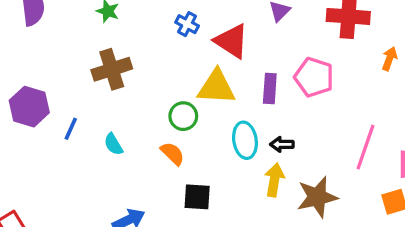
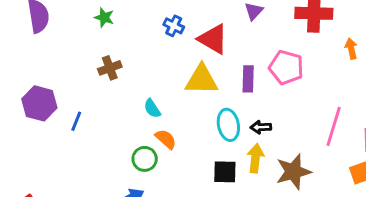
orange arrow: (390, 59) -> (351, 49), turned -30
brown cross: (112, 69) -> (110, 68), size x0.7
green circle: (183, 116) -> (145, 159), moved
cyan semicircle: (113, 144) -> (152, 108), moved
black square: (197, 197) -> (225, 172), moved

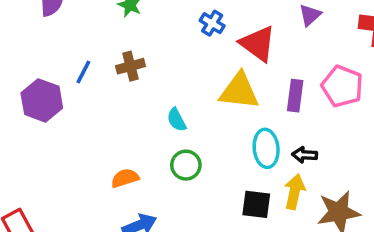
blue line: (76, 121) -> (83, 72), moved
orange semicircle: (166, 139) -> (125, 178), moved, turned -65
green circle: (145, 159) -> (186, 165), moved

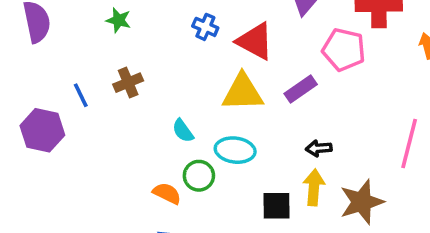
blue line: (83, 72) -> (81, 95), turned -45
pink pentagon: (342, 86) -> (344, 50), moved
purple rectangle: (295, 96) -> (301, 89), turned 56
cyan ellipse: (266, 148) -> (235, 150), moved, turned -69
orange semicircle: (125, 178) -> (167, 193), moved, turned 52

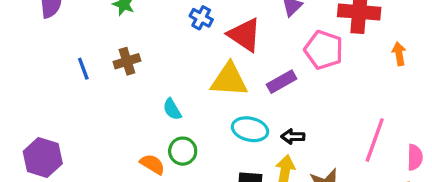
purple hexagon: (42, 130) -> (43, 158), moved
cyan ellipse: (235, 150) -> (250, 129), moved

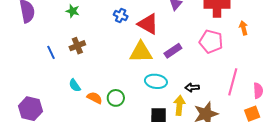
pink pentagon: (324, 50) -> (211, 42), moved
cyan semicircle: (172, 109) -> (75, 85), moved
black arrow: (293, 137) -> (192, 87), moved
orange semicircle: (152, 164) -> (95, 98), moved

